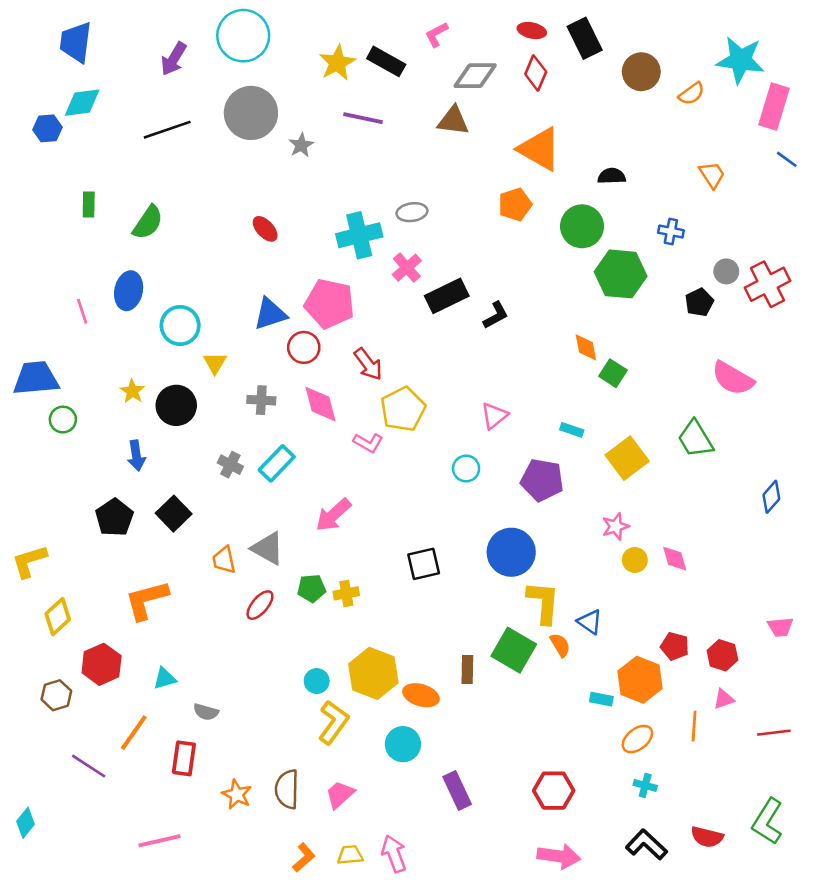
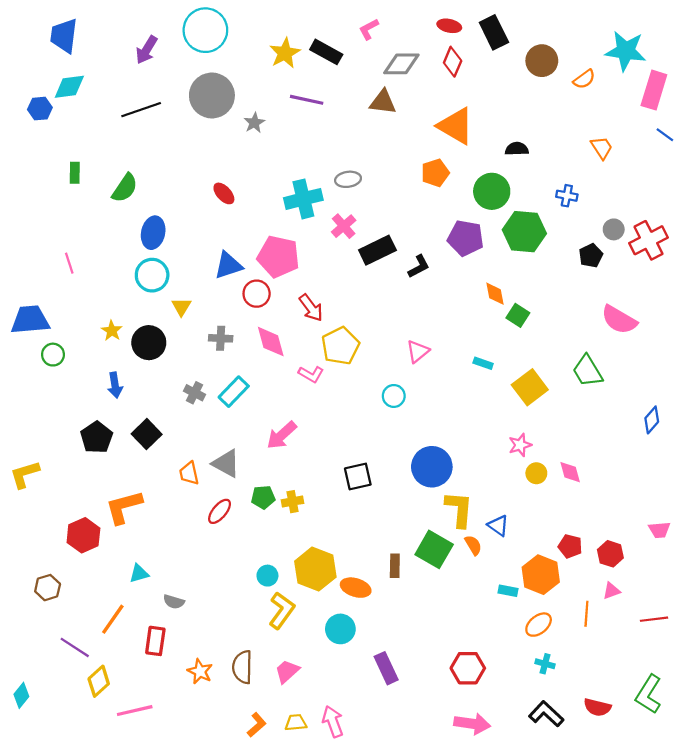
blue ellipse: (129, 291) -> (153, 233), moved
purple pentagon: (542, 480) -> (466, 238), moved
yellow diamond: (58, 617) -> (99, 681), moved
red hexagon: (102, 664) -> (83, 535), moved

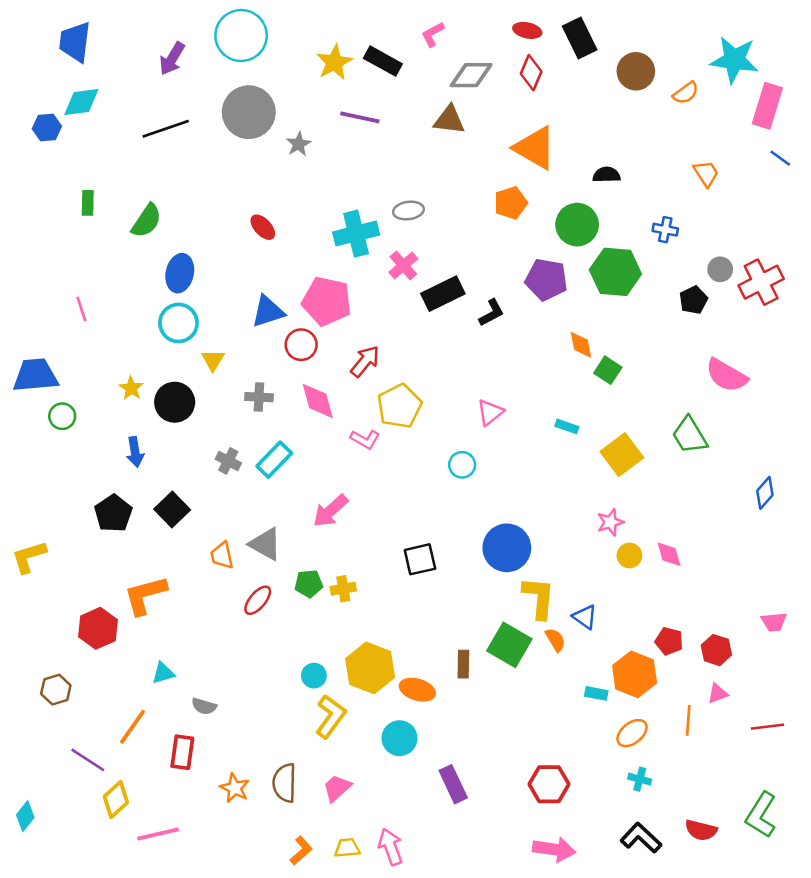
red arrow: (311, 308) -> (365, 361), turned -104

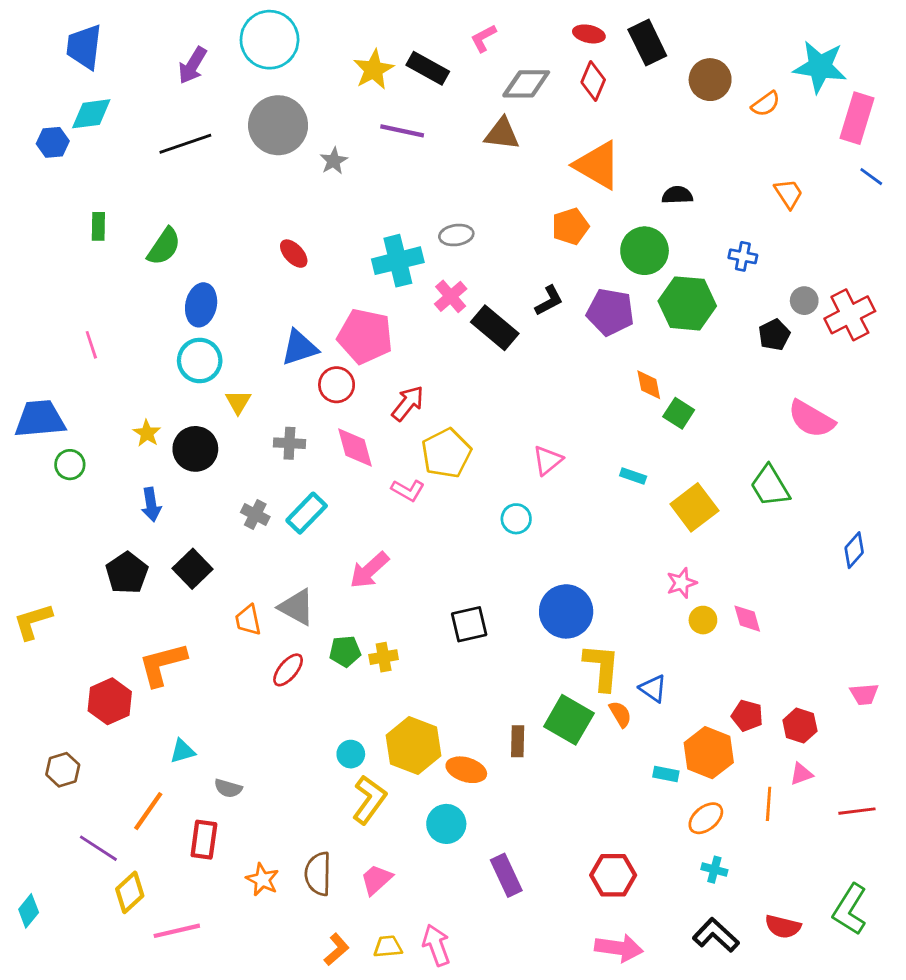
black rectangle: (443, 294) -> (495, 328), turned 66
black L-shape: (491, 313) -> (549, 301), moved

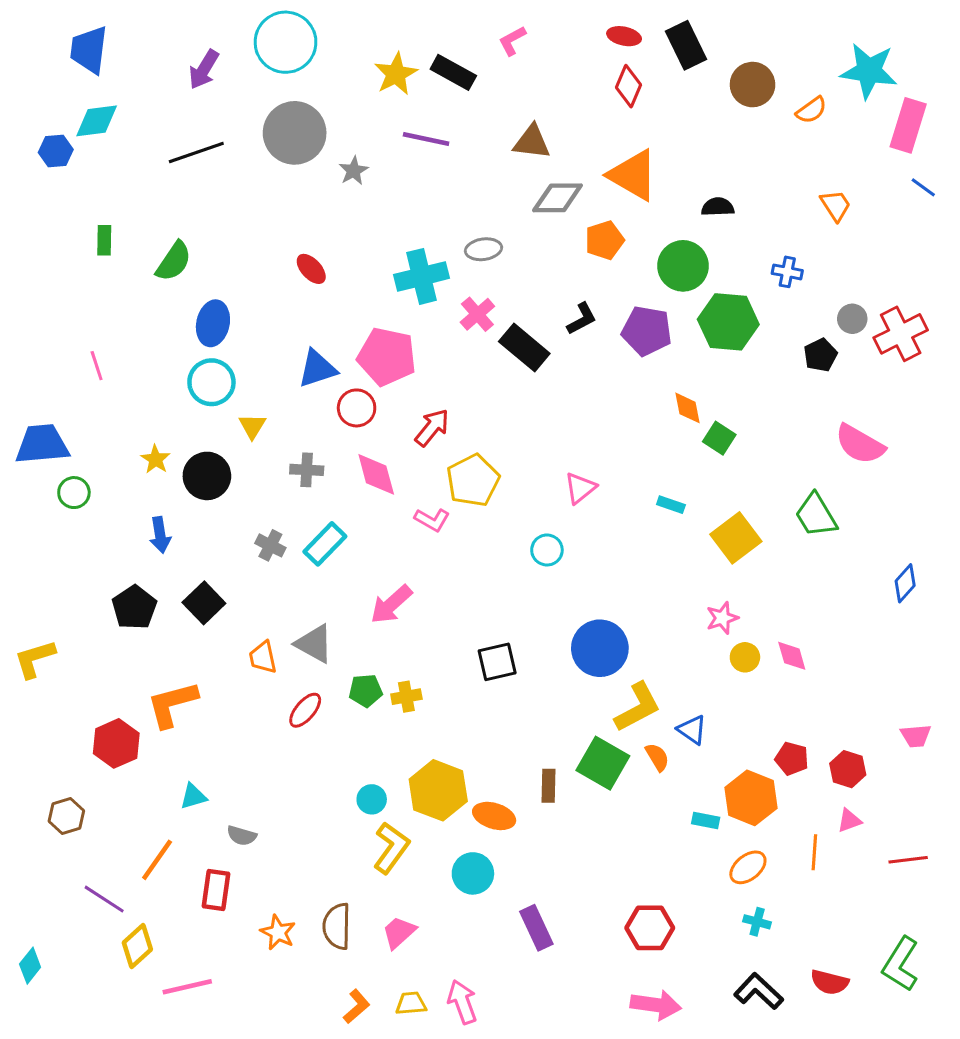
gray diamond: (526, 84) -> (558, 198), moved
yellow L-shape: (602, 667) -> (638, 707), turned 57

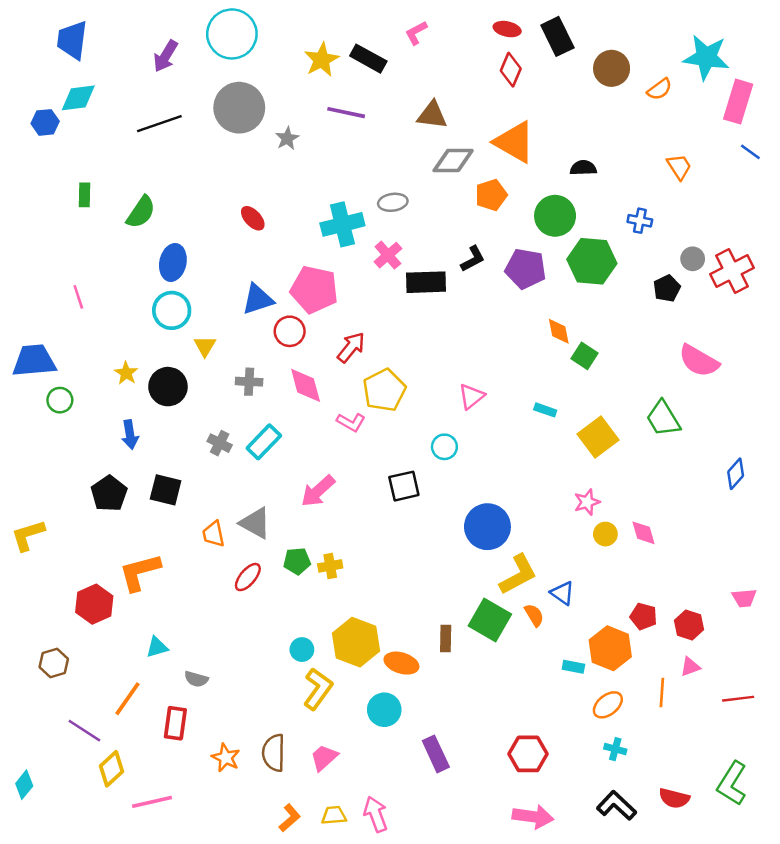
black rectangle: (524, 347) -> (426, 282), turned -42
black square: (204, 603) -> (166, 490), turned -32
black square: (497, 662) -> (404, 486), moved

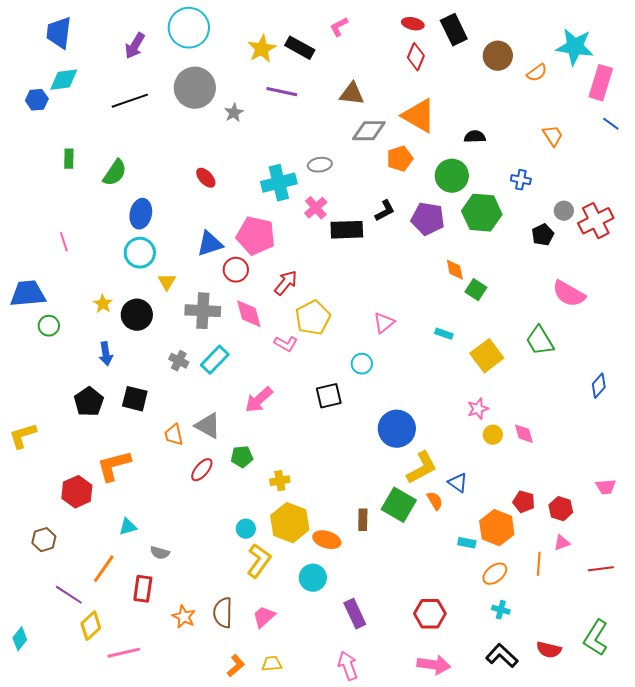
gray cross: (249, 382) -> (203, 311), size x1.6
yellow cross: (330, 566) -> (280, 481), moved
pink arrow: (376, 814) -> (348, 666), moved

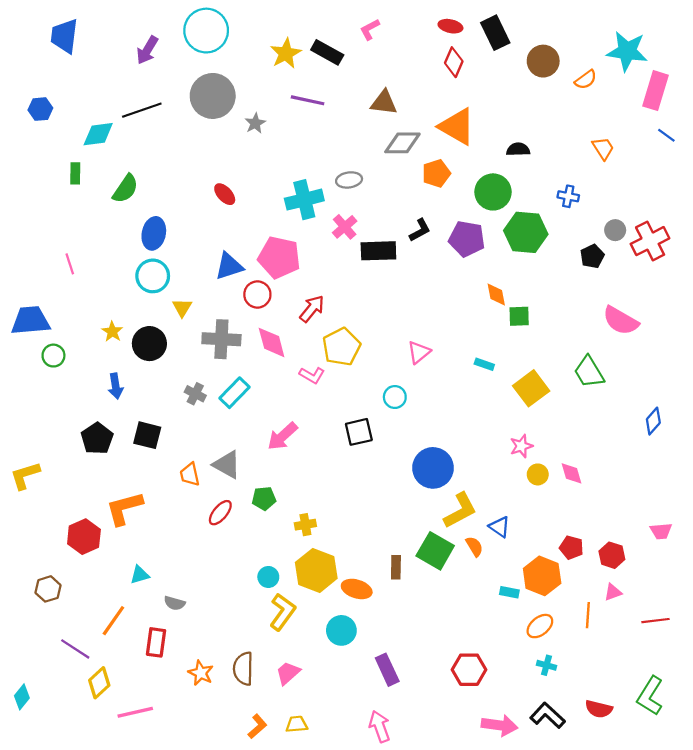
cyan diamond: (64, 80) -> (98, 134), moved
green square: (476, 290) -> (519, 316), turned -35
pink arrow: (434, 665) -> (500, 725), moved

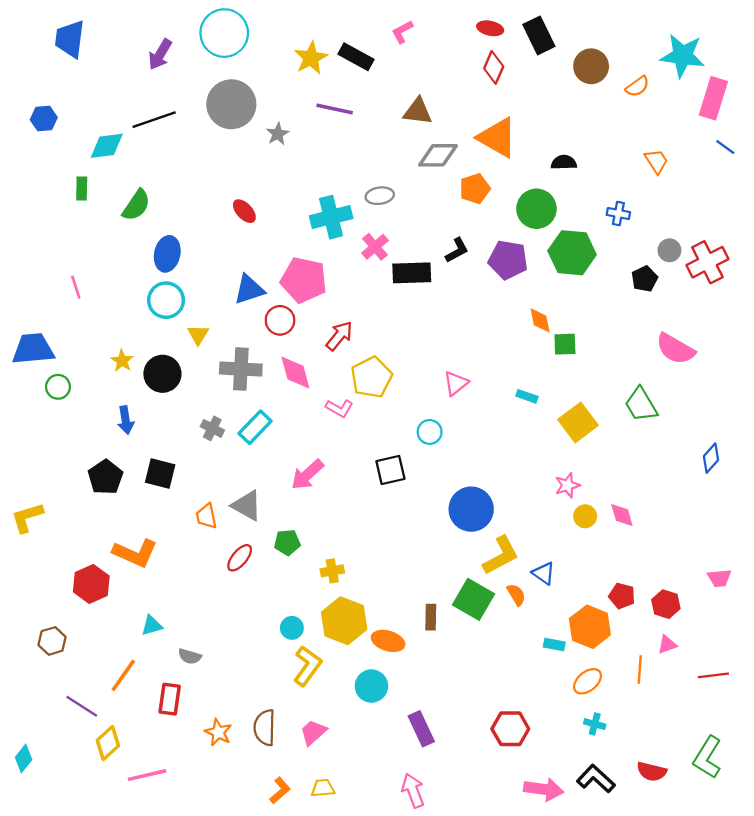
orange L-shape: (124, 508) -> (135, 553), turned -141

